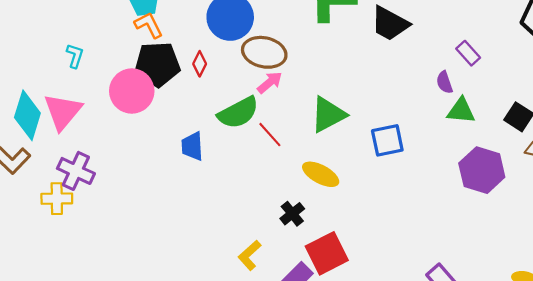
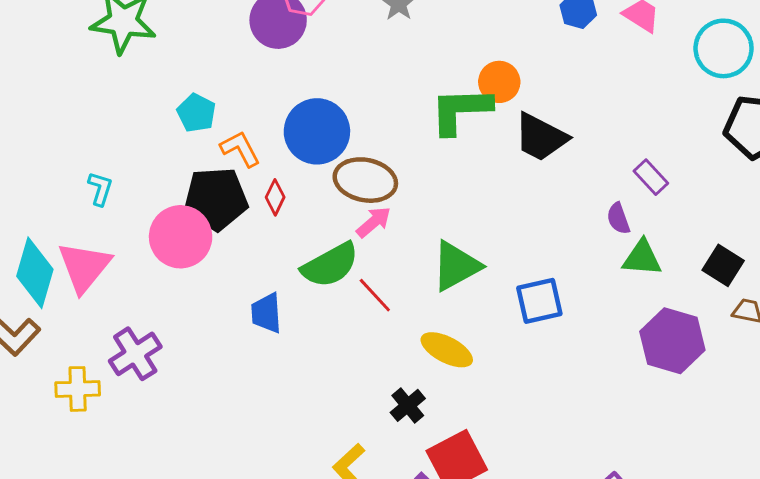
orange L-shape: (149, 25) -> (240, 149), moved
purple cross: (76, 171) -> (135, 354), moved, turned 33

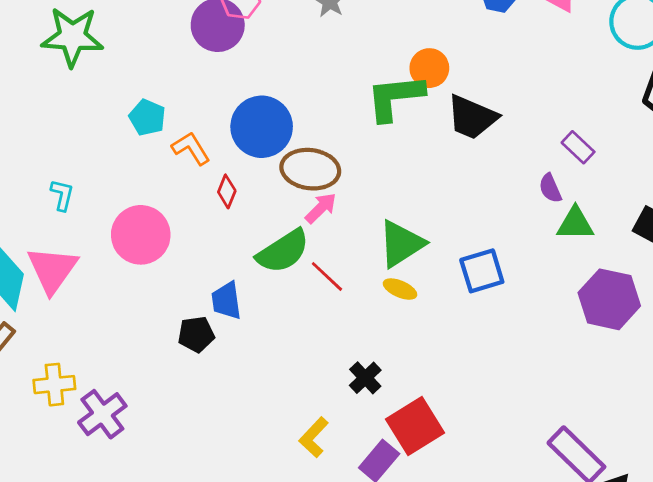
black pentagon: (216, 199) -> (196, 334), moved, size x0.6
yellow ellipse: (447, 350) -> (400, 289), moved, size x0.7
purple cross: (135, 354) -> (102, 414), moved

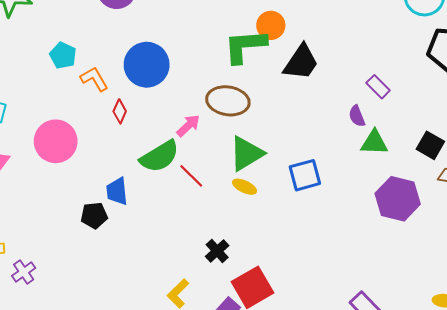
black trapezoid: (472, 117) -> (301, 62), turned -81
brown ellipse: (310, 169) -> (228, 101), moved
purple cross: (102, 414) -> (24, 272), size x0.7

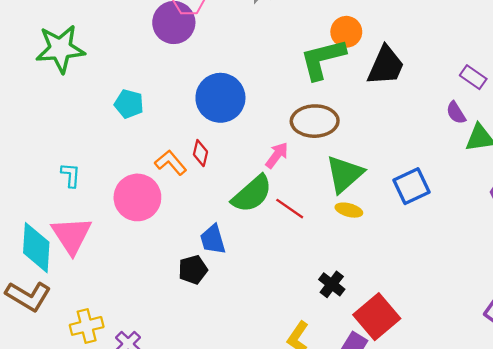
orange L-shape: (94, 79) -> (171, 163), moved

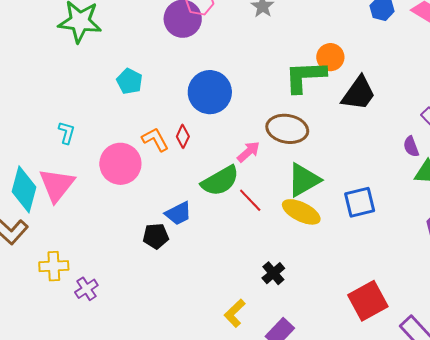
yellow ellipse: (349, 210) -> (301, 212), size x1.6
blue trapezoid: (213, 239) -> (178, 213), turned -112
red square: (377, 317) -> (368, 301), moved

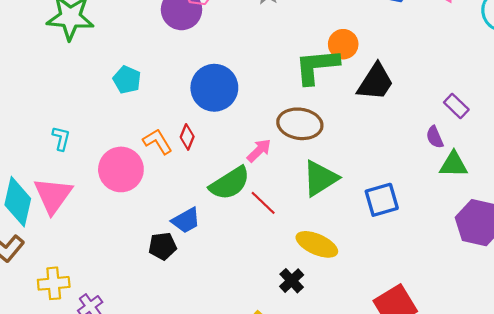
yellow ellipse: (301, 212) -> (317, 244), moved

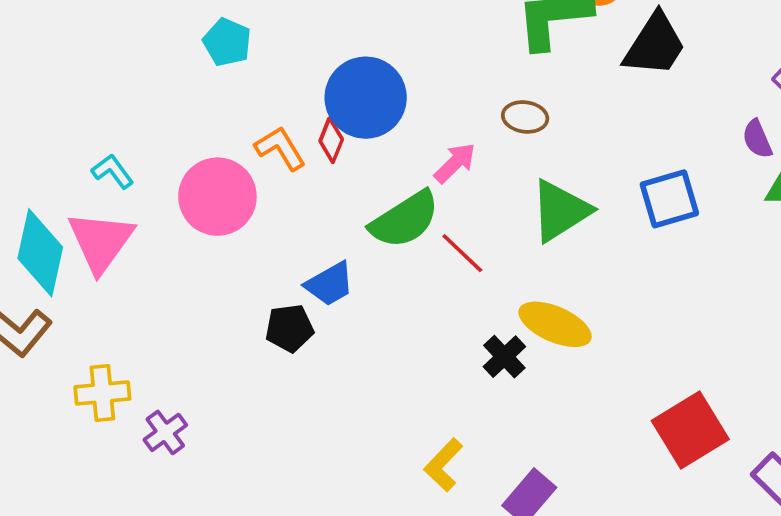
blue circle: (214, 88) -> (366, 98), moved
brown ellipse: (300, 124) -> (525, 117), size x0.6
cyan L-shape: (61, 138) -> (113, 171), moved, turned -50
blue square: (382, 200) -> (669, 199), moved
black cross: (292, 281) -> (504, 357), moved

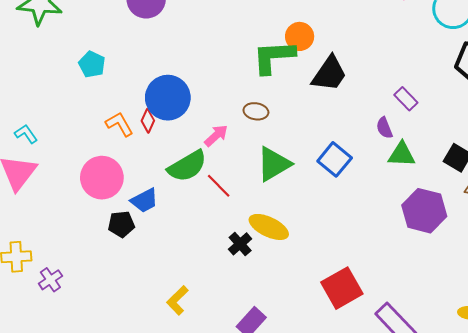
pink circle: (217, 197) -> (102, 178), moved
blue square: (669, 199) -> (335, 159), turned -36
yellow L-shape: (443, 465) -> (177, 300), moved

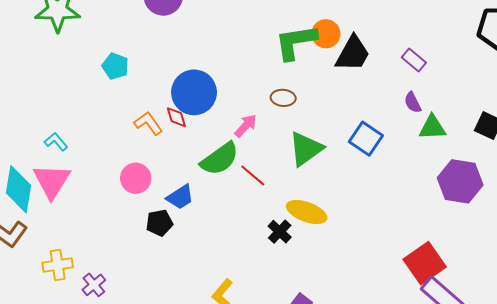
orange circle: (300, 36) -> (326, 34), moved
purple rectangle: (406, 99) -> (414, 60), moved
red diamond: (148, 121) -> (176, 117), turned -35
pink circle: (102, 178) -> (136, 178), size x0.7
red square: (342, 288) -> (425, 263), moved

